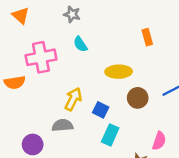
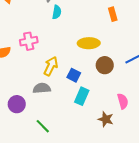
cyan semicircle: (80, 44) -> (57, 12), moved, turned -136
pink cross: (41, 57) -> (29, 41), moved, size x0.7
pink semicircle: (159, 141) -> (123, 101), turned -35

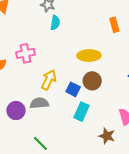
brown circle: (105, 65) -> (92, 81), moved
purple circle: (17, 104) -> (16, 111), moved

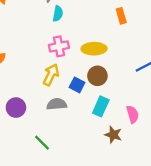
pink cross: (26, 53) -> (59, 46), moved
gray semicircle: (39, 103) -> (57, 104), moved
cyan rectangle: (82, 112) -> (101, 106), moved

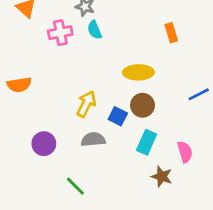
cyan semicircle: (58, 14) -> (95, 30), turned 147
pink cross: (59, 46) -> (60, 33), moved

